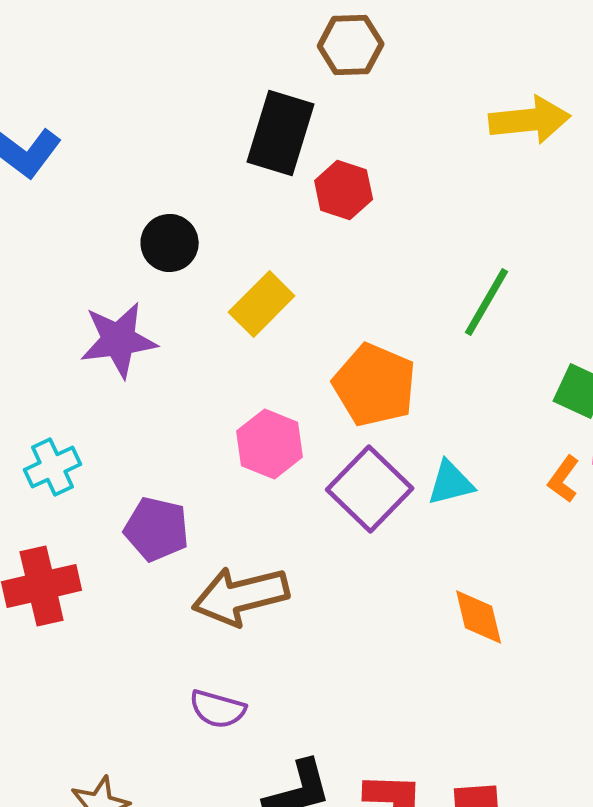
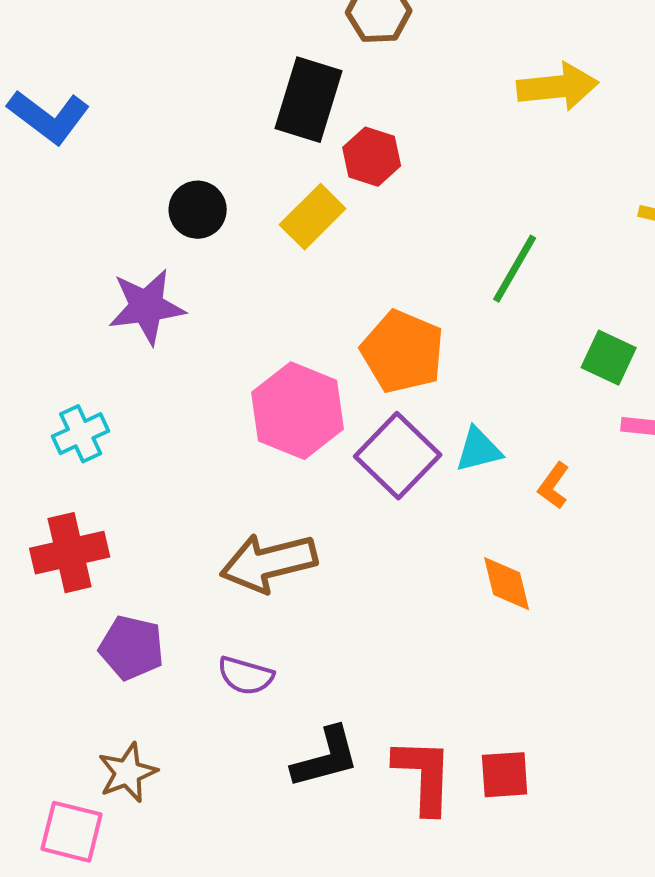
yellow rectangle: (262, 304) -> (313, 217), moved
pink hexagon: (270, 444) -> (298, 411), size x1.4
orange L-shape: (564, 479) -> (554, 486), moved
purple pentagon: (157, 529) -> (132, 648), moved

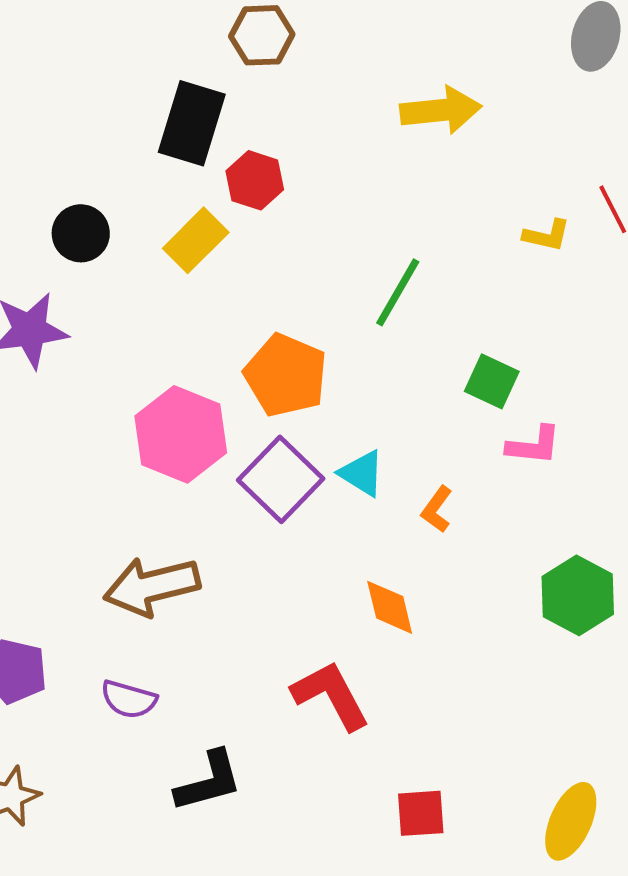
cyan triangle: (479, 450) -> (362, 473), turned 46
red square: (505, 775) -> (421, 813), moved
red L-shape: (424, 776) -> (331, 695), moved, turned -30

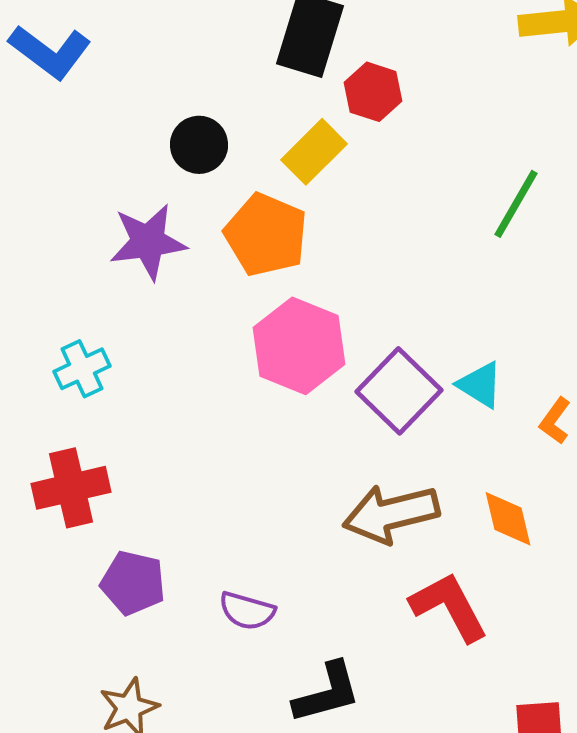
orange pentagon: (286, 375) -> (266, 235), moved
brown arrow: (152, 586) -> (391, 514), moved

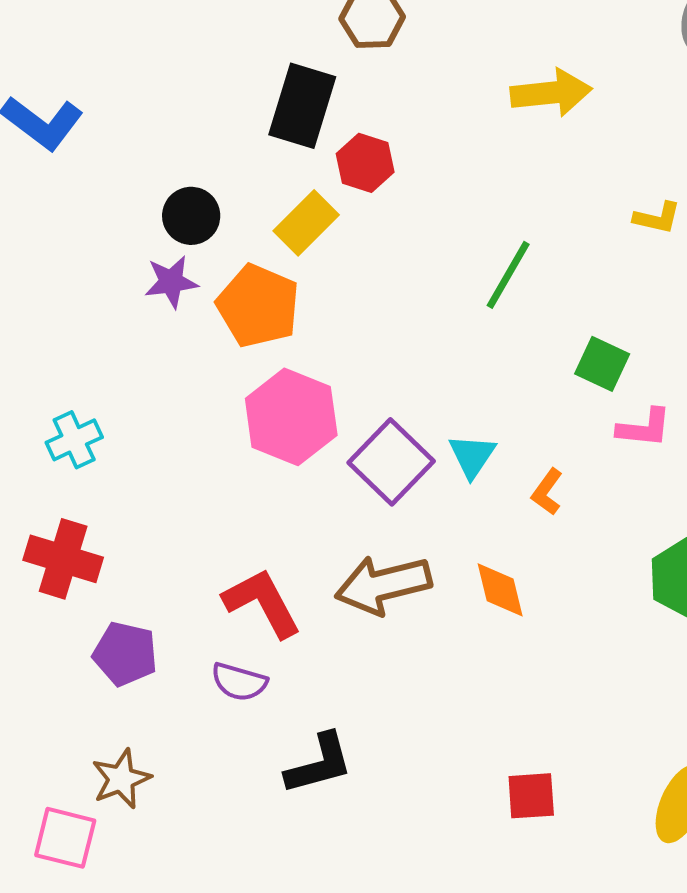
purple star: (148, 242) -> (171, 282), moved, size x0.7
cyan triangle: (480, 385) -> (472, 456), turned 32
red cross: (71, 488) -> (63, 559), turned 30
red L-shape: (449, 607) -> (262, 603), moved

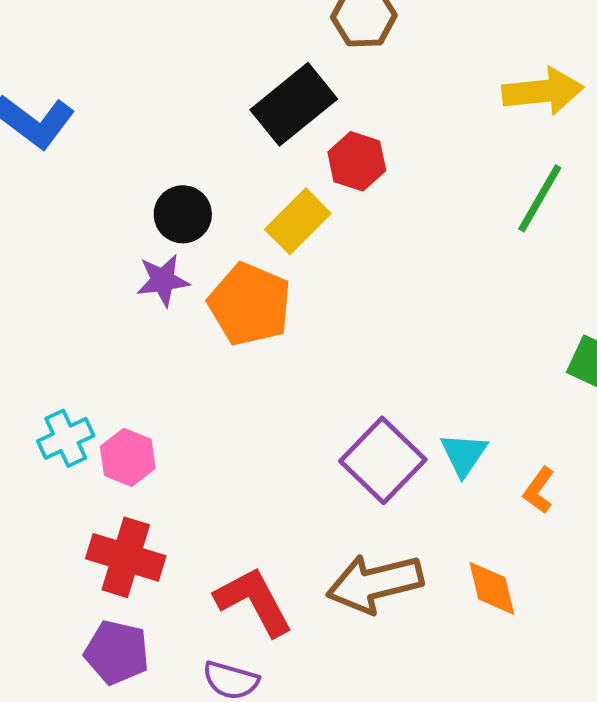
black rectangle: (302, 106) -> (294, 104), turned 34
green line: (508, 275) -> (540, 198), moved
pink hexagon: (291, 417) -> (128, 457), moved, size x0.6
red cross: (63, 559) -> (126, 557), moved

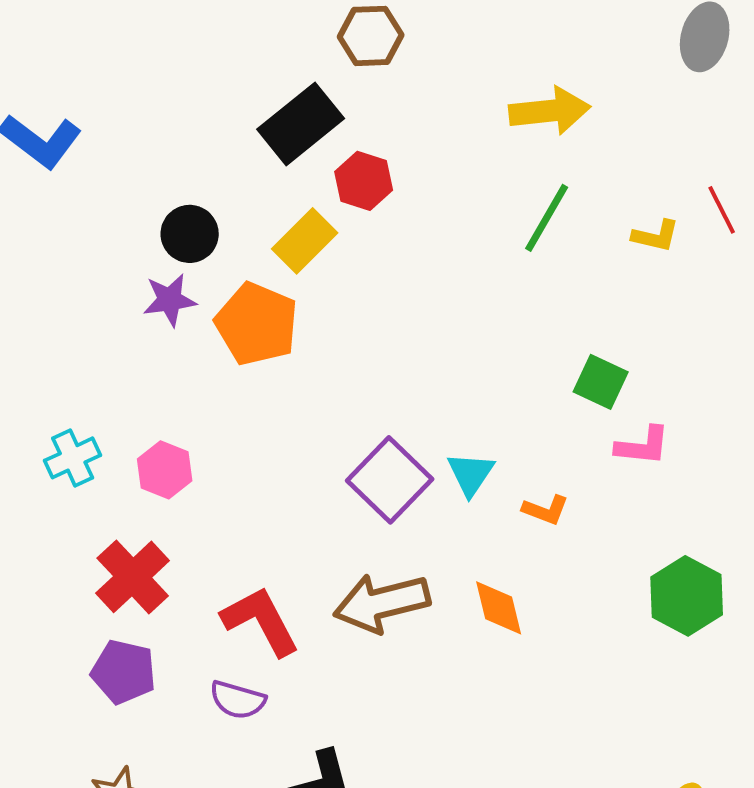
pink hexagon: (128, 457) -> (165, 470), moved
orange L-shape: (539, 490) -> (546, 510), turned -105
red cross: (126, 557) -> (133, 577), turned 30

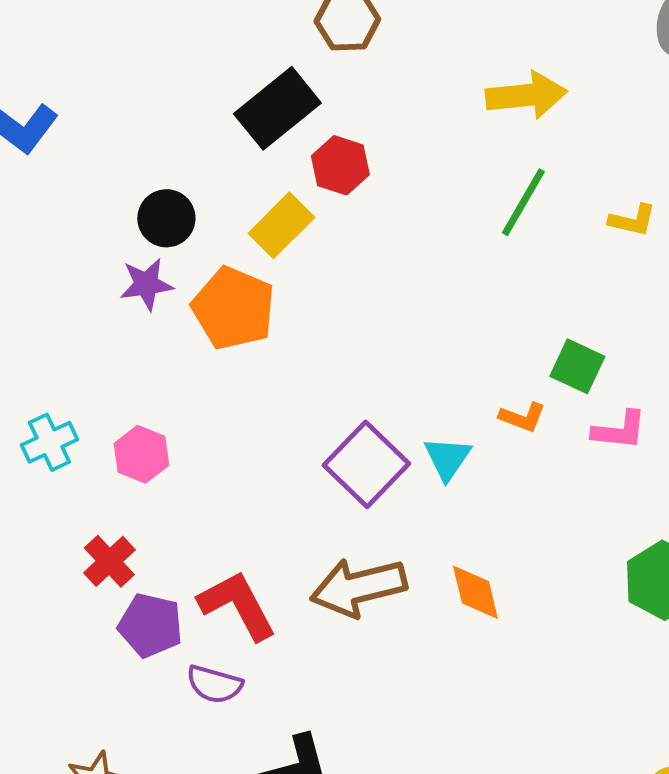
orange L-shape: (546, 510) -> (522, 417), moved
red cross: (133, 577) -> (109, 561), size x0.7
purple pentagon: (124, 672) -> (150, 625), moved

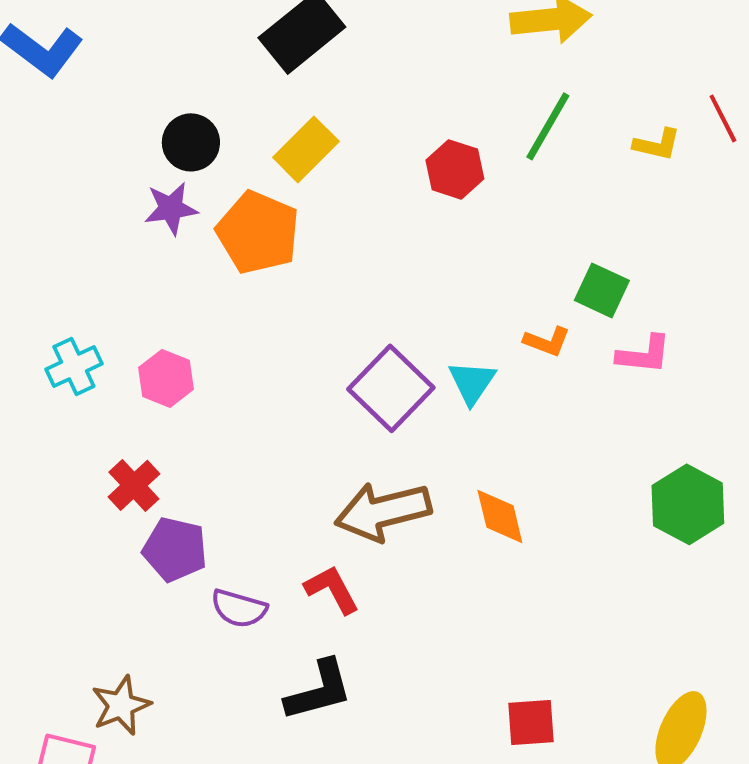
red hexagon: (340, 165) -> (455, 169), moved
red L-shape: (237, 605) -> (332, 589), moved, size x0.7

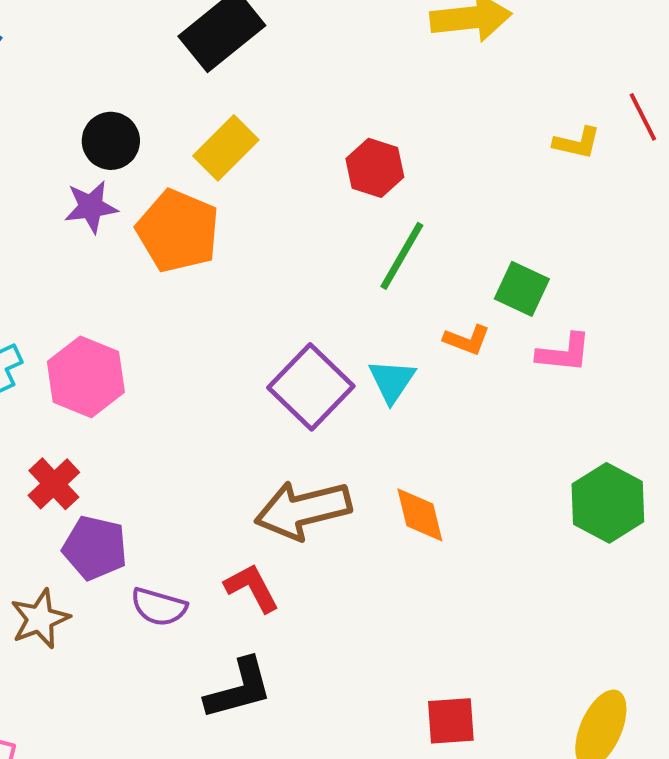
green line: (548, 126) -> (402, 256), moved
pink hexagon: (166, 378) -> (86, 377), size x1.4
brown star: (121, 705) -> (40, 619), moved

